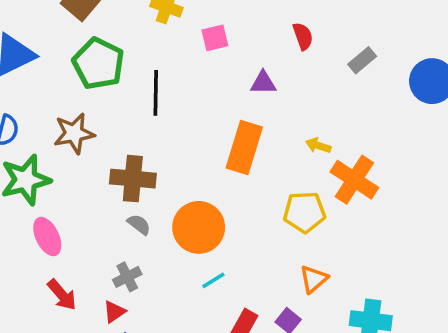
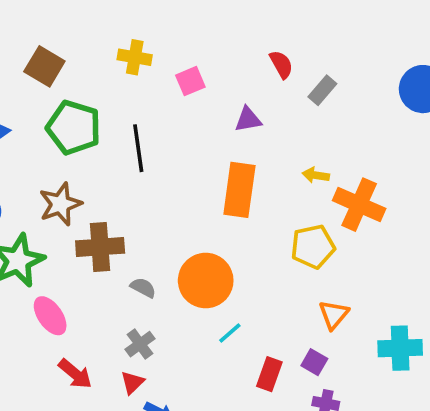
gray rectangle: (362, 60) -> (322, 90), moved
brown cross: (133, 179) -> (100, 247), moved

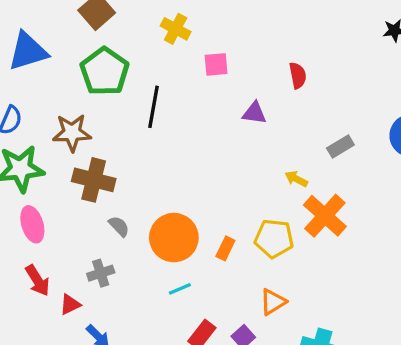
gray rectangle: (322, 90) -> (340, 147), moved
orange rectangle: (239, 190) -> (225, 248), moved, size x0.5
red triangle: (132, 382) -> (70, 305), moved

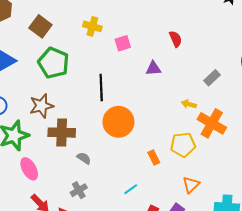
black line: (153, 107) -> (101, 88), moved
orange circle: (174, 238) -> (118, 122), moved
orange rectangle: (225, 248) -> (154, 157), turned -40

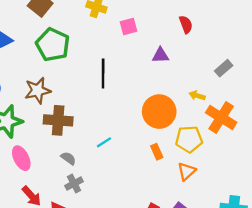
orange circle: (118, 122) -> (159, 112), moved
gray semicircle: (84, 158) -> (68, 158), moved
orange triangle: (191, 185) -> (187, 171), moved
cyan line: (131, 189) -> (104, 142), moved

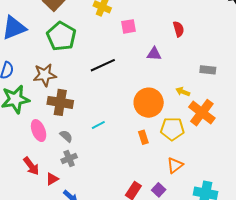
gray rectangle: (224, 68) -> (208, 70), turned 42
black line: (103, 73) -> (103, 65), turned 60
pink ellipse: (21, 158) -> (39, 131), moved
orange triangle: (187, 171) -> (175, 165), moved

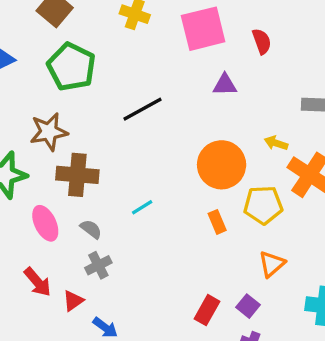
pink square: (129, 26) -> (203, 29), moved, size x1.8

